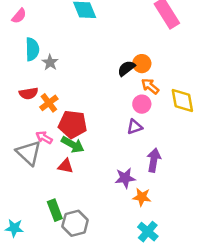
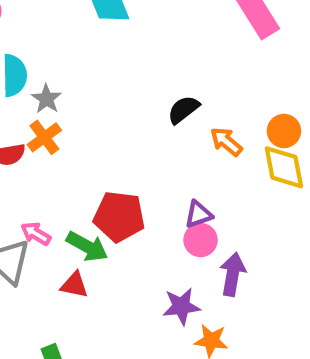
orange circle: (142, 64) -> (284, 131), moved
orange cross: (49, 103) -> (44, 137), moved
pink circle: (142, 104) -> (201, 240), moved
red pentagon: (73, 124) -> (119, 217), moved

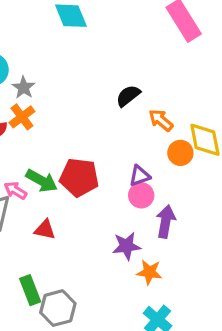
orange circle: (284, 131) -> (180, 153), moved
green arrow: (87, 246) -> (42, 181), moved

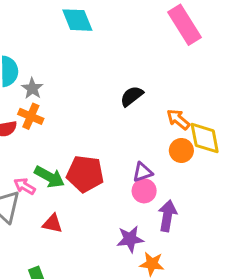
orange cross: (22, 117) -> (31, 116), turned -30
orange arrow: (161, 120) -> (178, 119), moved

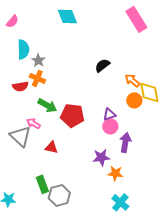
green arrow: (49, 177) -> (47, 105), moved

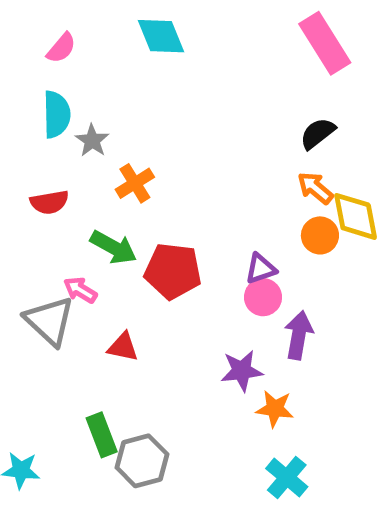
pink semicircle: (12, 21) -> (61, 48), moved
black semicircle: (102, 65) -> (318, 133), moved
orange cross: (37, 78) -> (135, 183), moved, turned 35

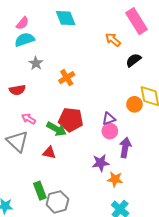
cyan semicircle: (57, 114) -> (25, 40), moved, turned -108
orange cross: (135, 183) -> (67, 78), moved
orange arrow: (315, 188) -> (113, 40), moved
green arrow: (114, 247) -> (56, 129), moved
pink arrow: (80, 290) -> (29, 119), moved

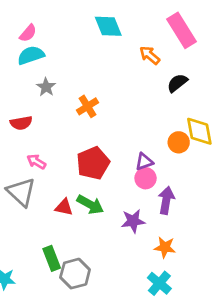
cyan diamond: (66, 18) -> (108, 26), moved
red pentagon: (71, 120) -> (93, 163), turned -30
green arrow: (56, 129) -> (90, 204), moved
orange star: (115, 179) -> (165, 247), moved

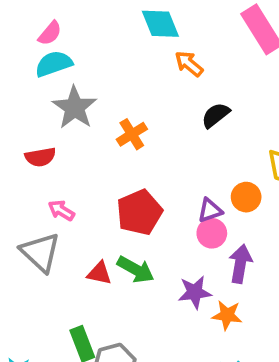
orange arrow: (150, 55) -> (189, 64), moved
black semicircle: (177, 83) -> (216, 115), moved
gray star: (46, 87) -> (75, 108), size x1.6
orange circle: (179, 142) -> (246, 197), moved
orange star: (165, 247) -> (227, 315), moved

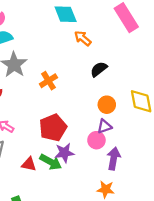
orange circle: (246, 197) -> (107, 105), moved
purple triangle: (210, 210) -> (104, 126), moved
purple star: (195, 292) -> (64, 153), moved

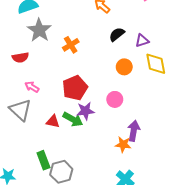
purple triangle: (104, 126) -> (142, 41), moved
purple arrow: (114, 158) -> (134, 131), moved

